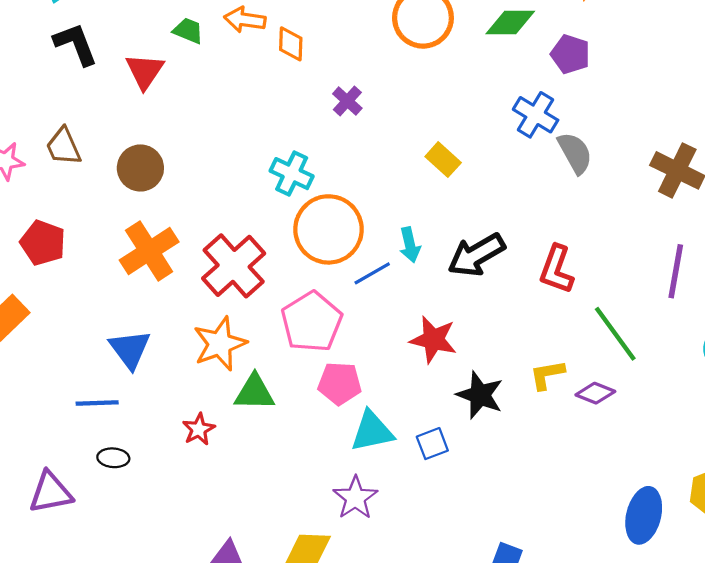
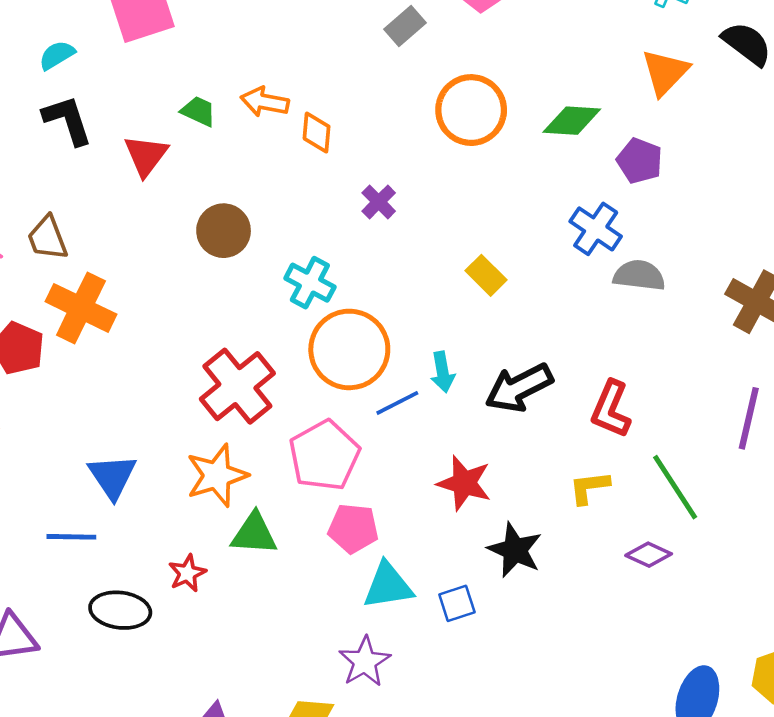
gray semicircle: (575, 153) -> (639, 275), turned -57
brown circle: (140, 168) -> (224, 231), moved
orange cross: (149, 251) -> (81, 308), moved, turned -34
yellow L-shape: (547, 375) -> (589, 487), moved
black ellipse: (113, 458) -> (120, 610), moved, size x1.6

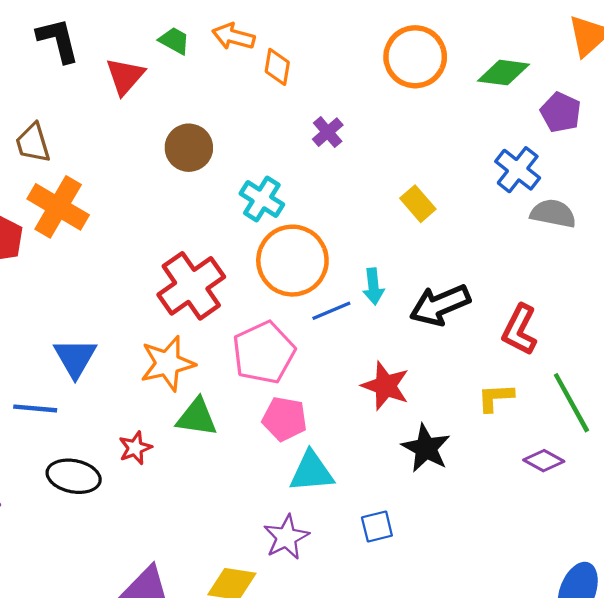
blue square: (457, 603) -> (377, 527), moved

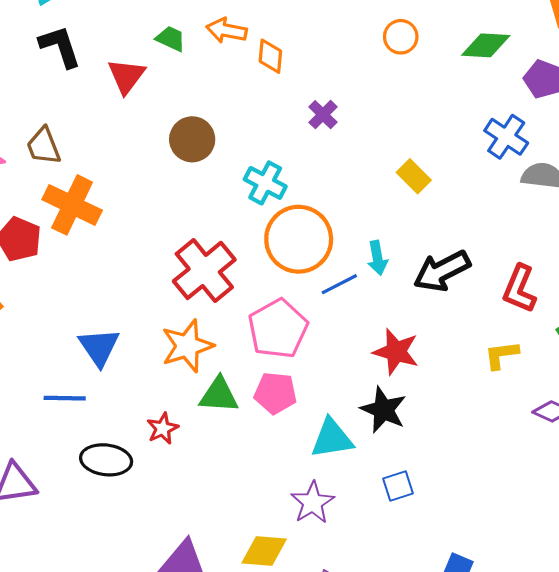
orange circle: (415, 57) -> (401, 37), size x0.6
pink pentagon: (285, 419) -> (275, 393), moved
black star: (426, 448) -> (383, 410), moved

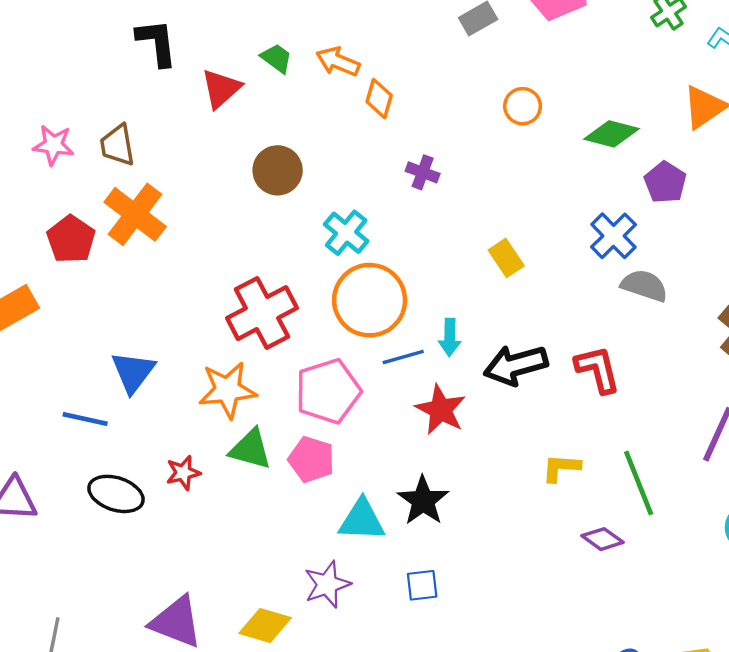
purple cross: (323, 115) -> (423, 172), turned -36
red L-shape: (520, 289) -> (598, 369), moved, turned 132
red star: (396, 352) -> (441, 410), moved

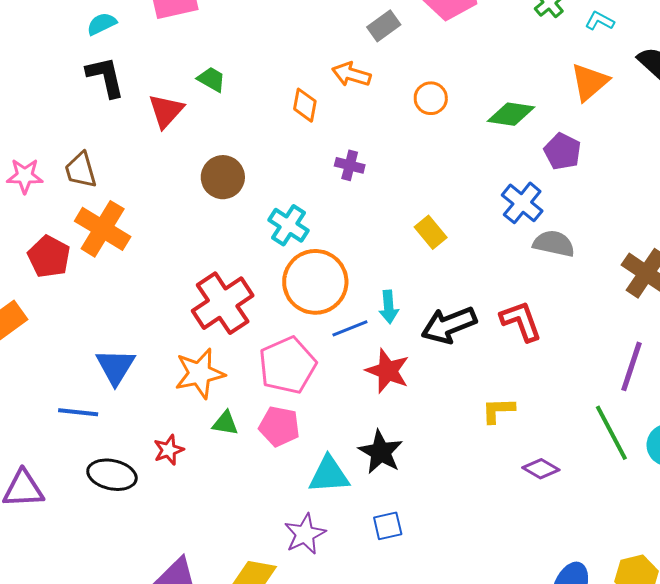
orange arrow: (338, 62) -> (351, 74), moved
green triangle: (251, 449) -> (225, 423), size x0.7
green line: (639, 483) -> (611, 433), moved

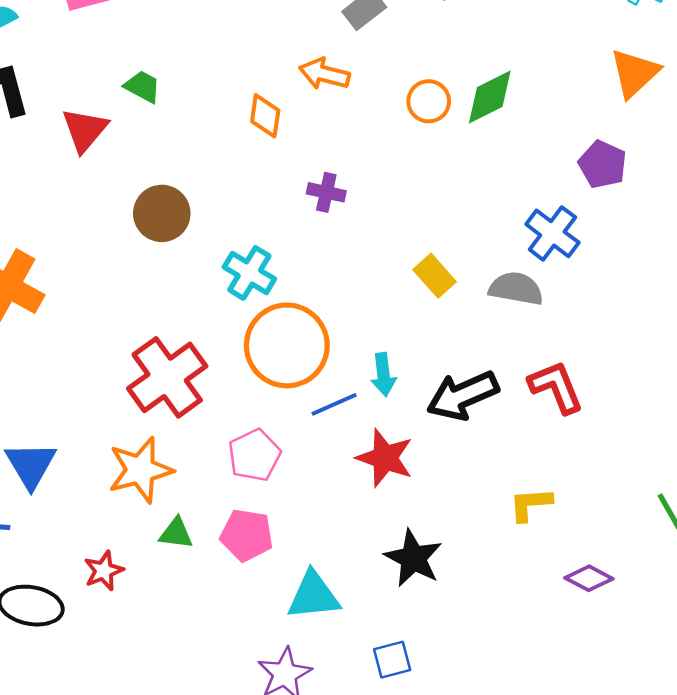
green diamond: (511, 114) -> (490, 97), moved, turned -33
gray semicircle: (554, 244) -> (516, 289), moved
pink pentagon: (287, 365) -> (254, 455), size x0.7
black star: (381, 452) -> (413, 558), moved

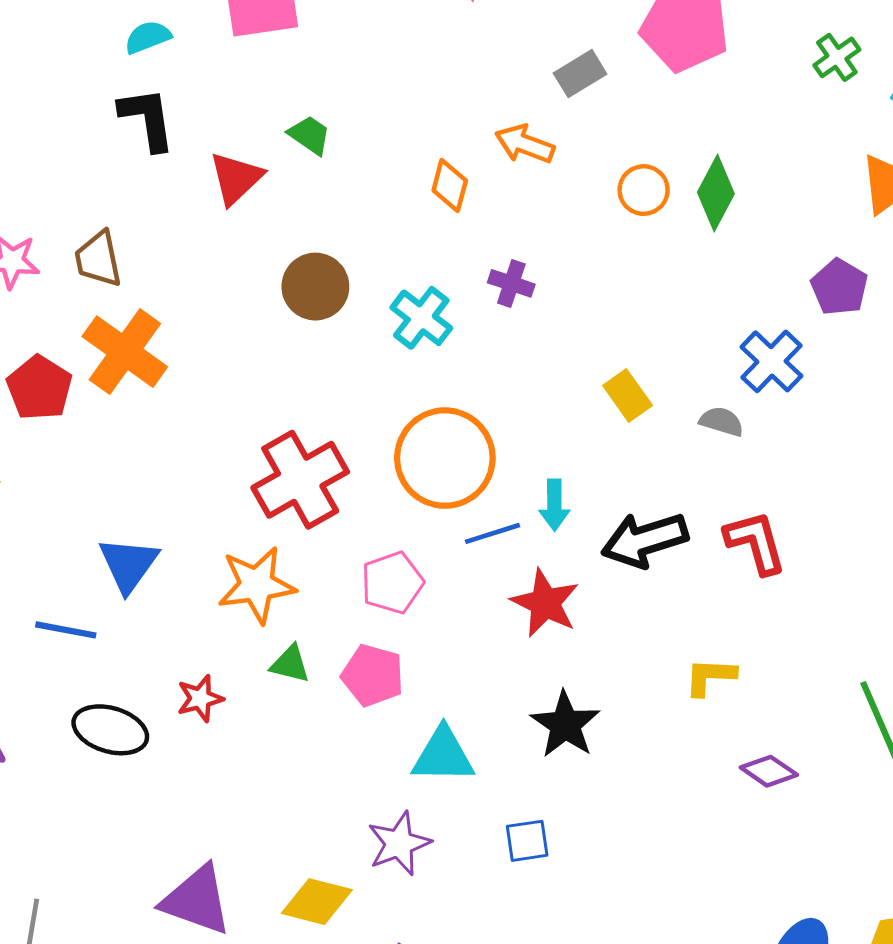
green diamond: (490, 97) -> (716, 193), turned -42
cyan cross: (249, 273) -> (421, 318), moved
gray semicircle: (516, 289) -> (721, 421), size x0.7

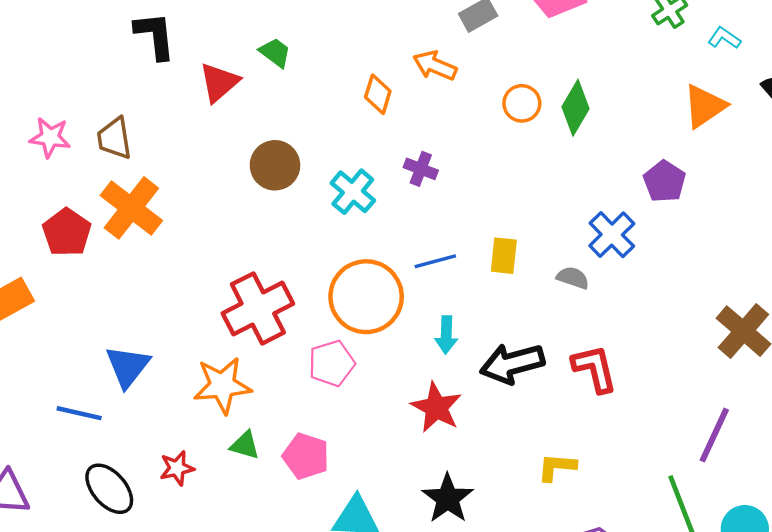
yellow rectangle: (628, 396) -> (504, 256), turned 39
blue line: (493, 533) -> (435, 261), moved
pink pentagon: (392, 583) -> (332, 363), moved
black ellipse: (110, 730) -> (109, 489), turned 30

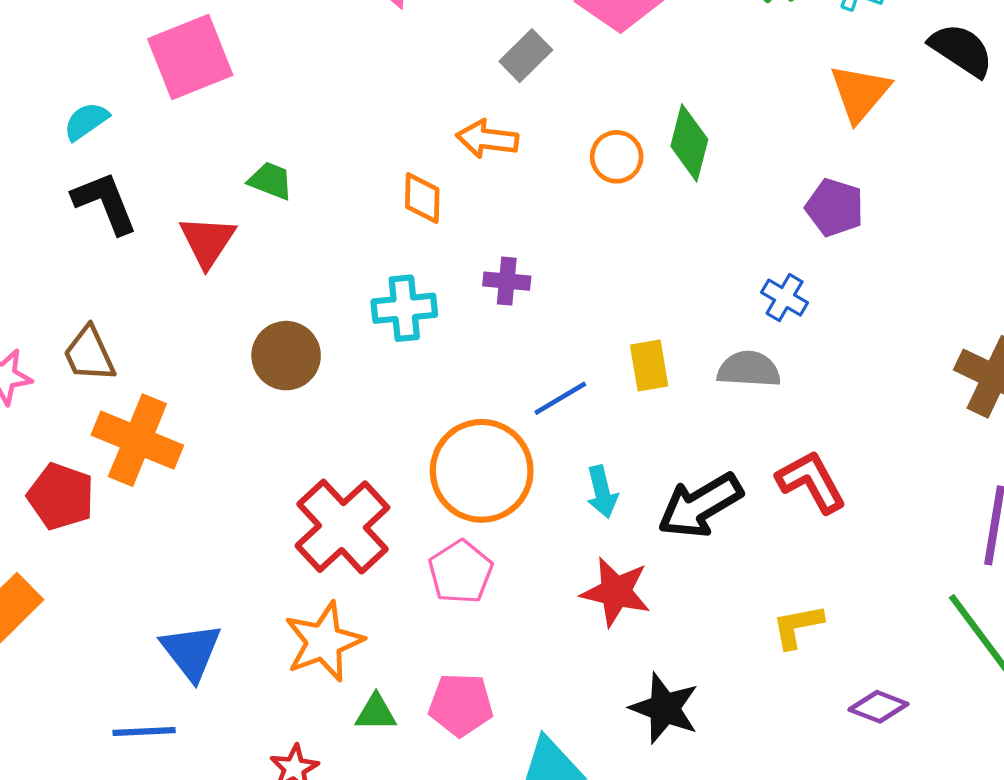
brown circle: (275, 165) -> (286, 356), moved
cyan cross: (353, 192) -> (404, 308), moved, turned -30
blue cross: (612, 235) -> (785, 298), size x0.7
gray semicircle: (573, 278) -> (749, 369), size x1.4

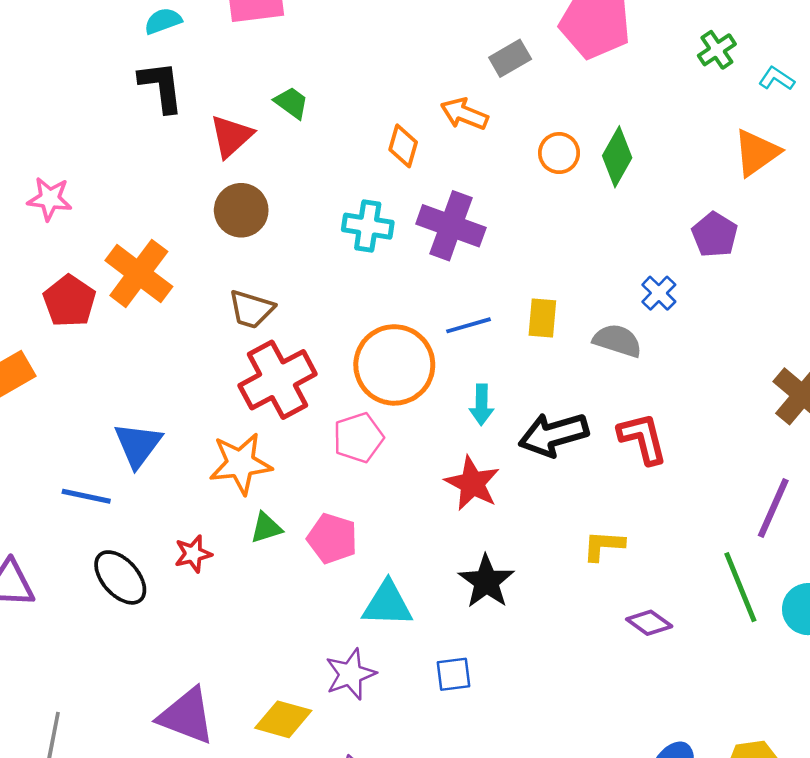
purple cross: (507, 281) -> (451, 226), size x1.8
brown trapezoid: (89, 354) -> (251, 309), moved, turned -63
brown circle: (286, 356) -> (241, 210), moved
green triangle: (376, 713) -> (266, 528), turned -32

